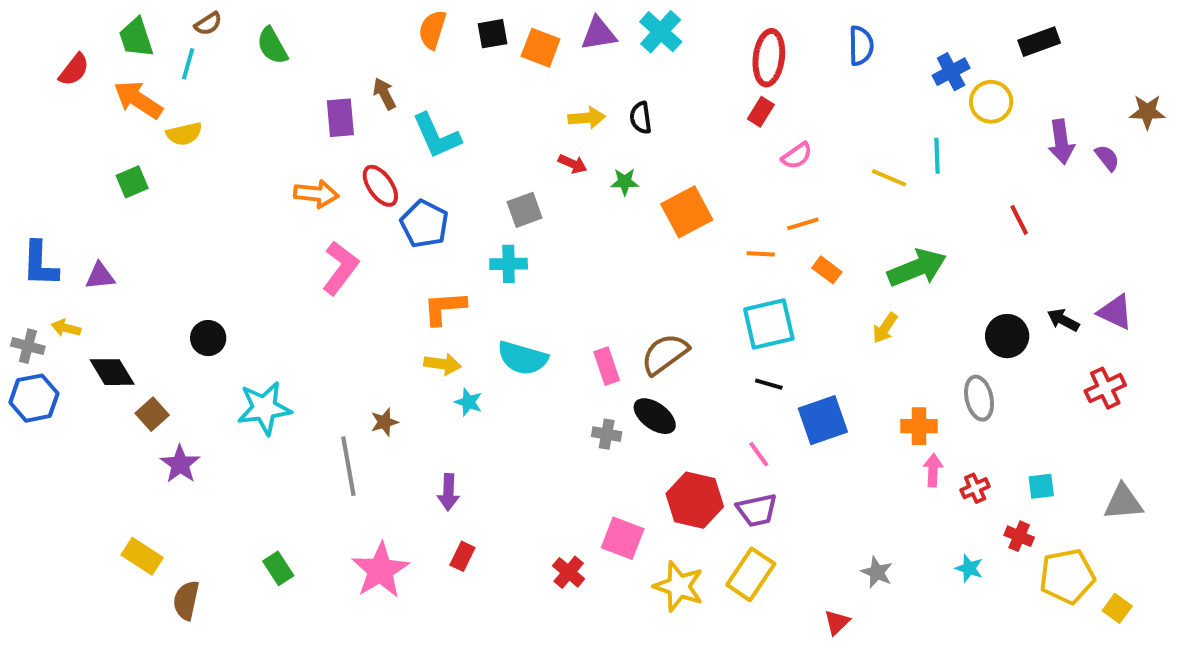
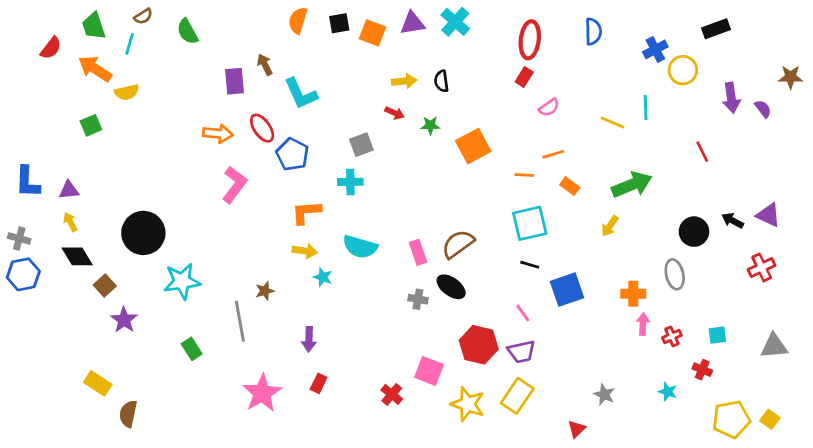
yellow arrow: (66, 328) -> (70, 222), moved, turned 48
black circle: (208, 338) -> (143, 233), size x1.8
green rectangle: (278, 568) -> (192, 349), moved
yellow pentagon: (1067, 576) -> (731, 419), moved

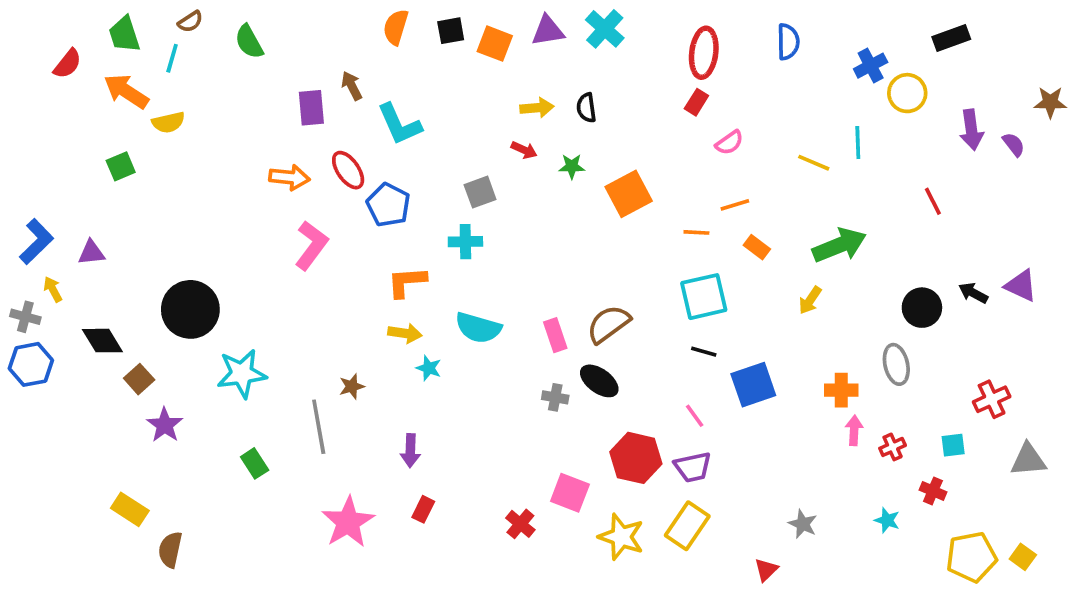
blue L-shape: (27, 182) -> (36, 242), turned -136
yellow arrow: (70, 222) -> (53, 289), moved
red cross: (762, 267) -> (992, 399), moved

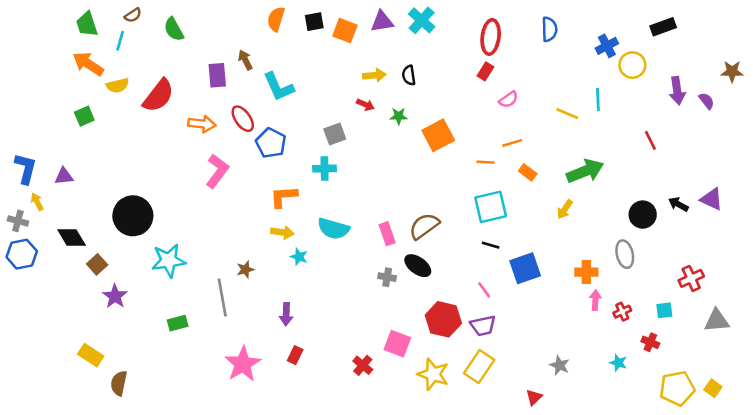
red semicircle: (68, 64) -> (158, 96), moved, size x1.6
blue L-shape: (36, 242) -> (26, 169), turned -32
green rectangle: (255, 463) -> (178, 323), turned -72

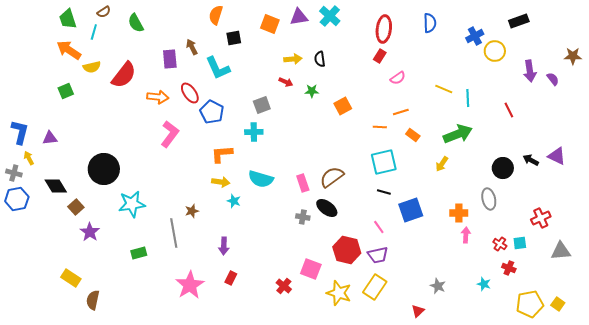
black square: (314, 22) -> (234, 38), moved
cyan line: (598, 100) -> (468, 98), moved
orange square: (438, 135) -> (343, 106), size x0.7
red cross: (622, 312) -> (500, 244), moved, turned -32

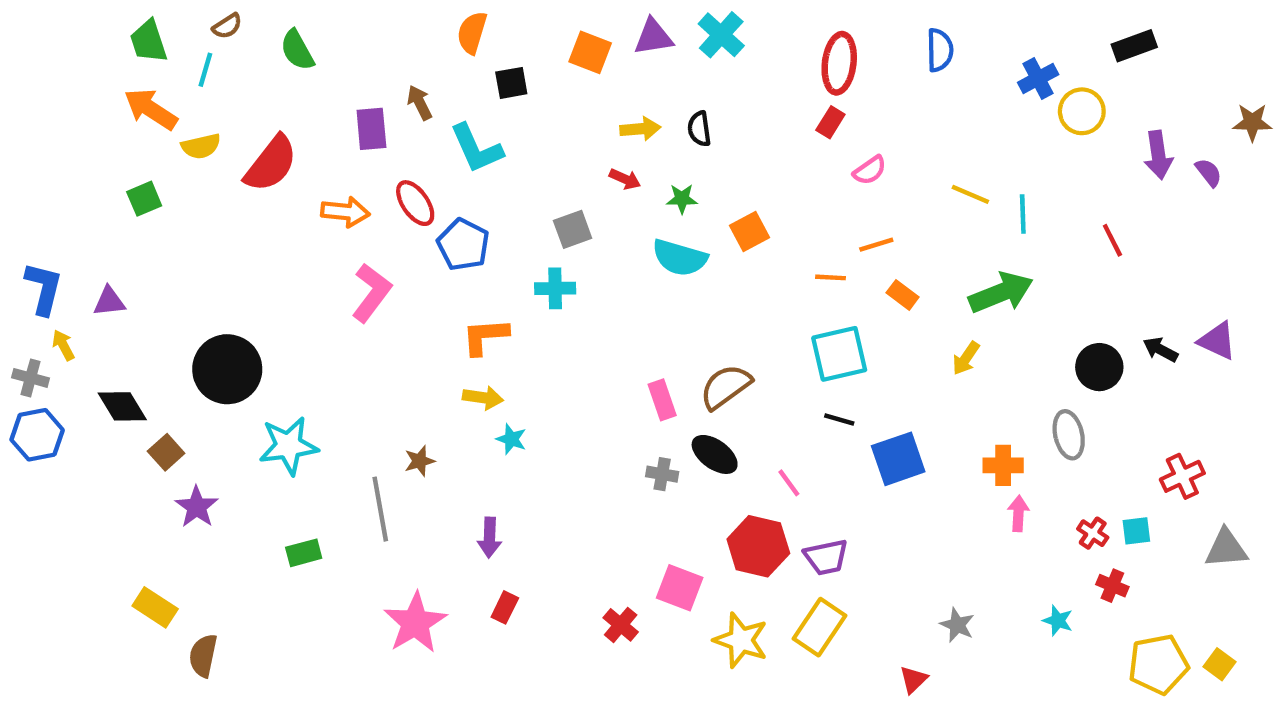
cyan semicircle: (261, 179) -> (680, 258), moved
pink line: (379, 227) -> (789, 483), moved

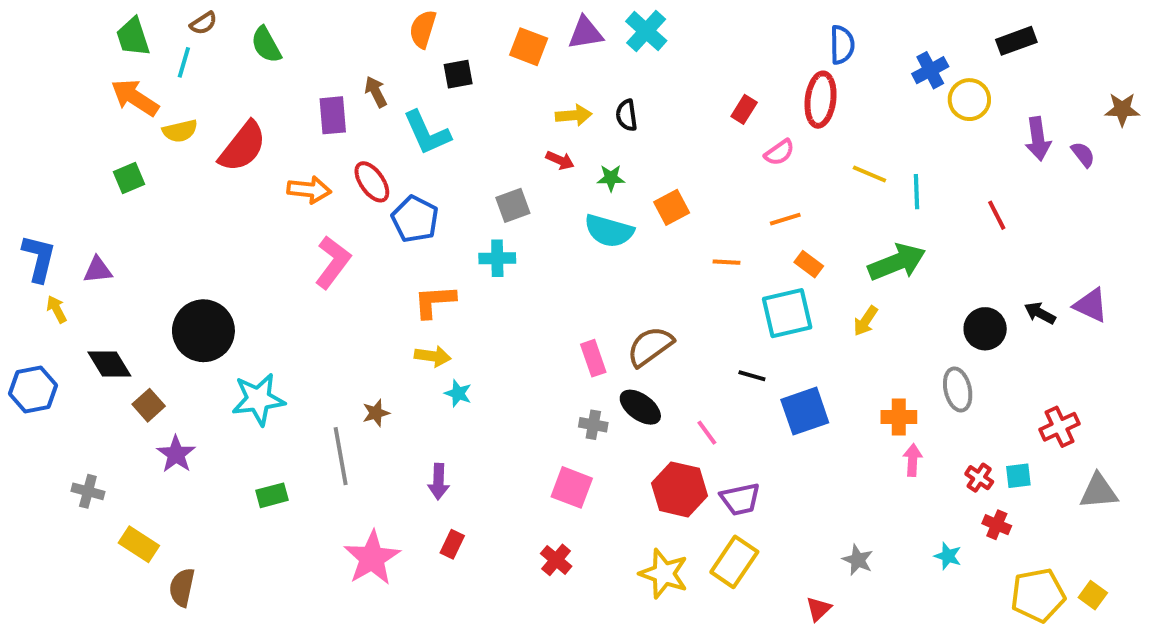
red ellipse: (839, 63) -> (821, 100), moved
orange line: (830, 277) -> (726, 262), moved
cyan square: (839, 354) -> (787, 313), moved
gray cross: (31, 378) -> (88, 491), moved
pink square: (680, 588) -> (572, 487), moved

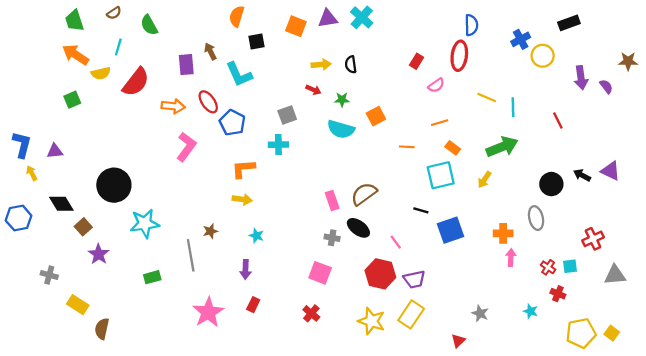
cyan line: (184, 62) -> (118, 47), moved
cyan star: (458, 393) -> (256, 236), moved

